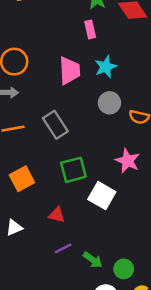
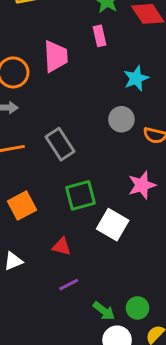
cyan star: (106, 67) -> (136, 78), moved
pink trapezoid: (70, 71) -> (56, 56), moved
pink star: (128, 161) -> (142, 185), turned 30
green arrow: (93, 260) -> (104, 311), moved

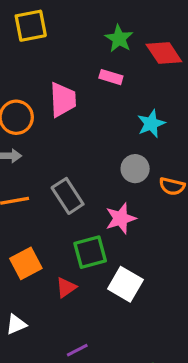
pink rectangle: (99, 36) -> (111, 77), turned -60
pink star: (142, 185) -> (121, 218), moved
red triangle: (61, 247) -> (66, 287), moved, turned -48

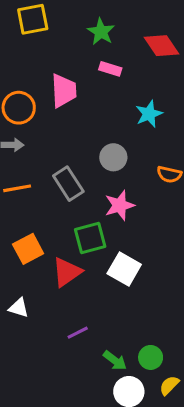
green star: (119, 39) -> (101, 32), moved
gray circle: (135, 169) -> (113, 157), moved
red triangle: (66, 287) -> (67, 272), size x1.5
white triangle: (16, 324) -> (19, 308), turned 40

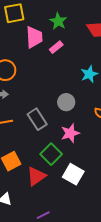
pink rectangle: (110, 69) -> (56, 47), moved, turned -56
pink trapezoid: (64, 91) -> (34, 37), moved
green square: (90, 238) -> (51, 154), turned -30

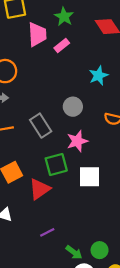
green square: (51, 154) -> (56, 164), turned 30
white square: (73, 174) -> (90, 177), moved, turned -30

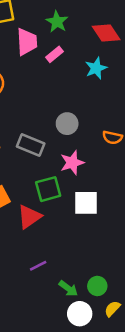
cyan star: (98, 76) -> (96, 68), moved
gray rectangle: (41, 126) -> (31, 145), turned -35

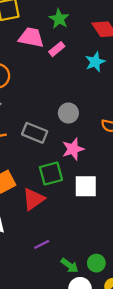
pink trapezoid: (27, 42) -> (31, 37), turned -76

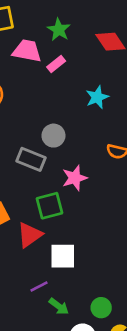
cyan star: (95, 62) -> (97, 97), moved
gray circle: (68, 113) -> (53, 136), moved
white square: (86, 186) -> (63, 256), moved
green arrow: (70, 265) -> (59, 306), moved

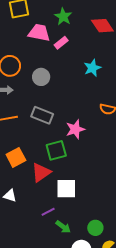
gray circle: (53, 136) -> (41, 77), moved

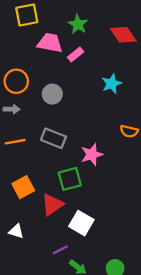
white square: (66, 189) -> (81, 223), turned 30

